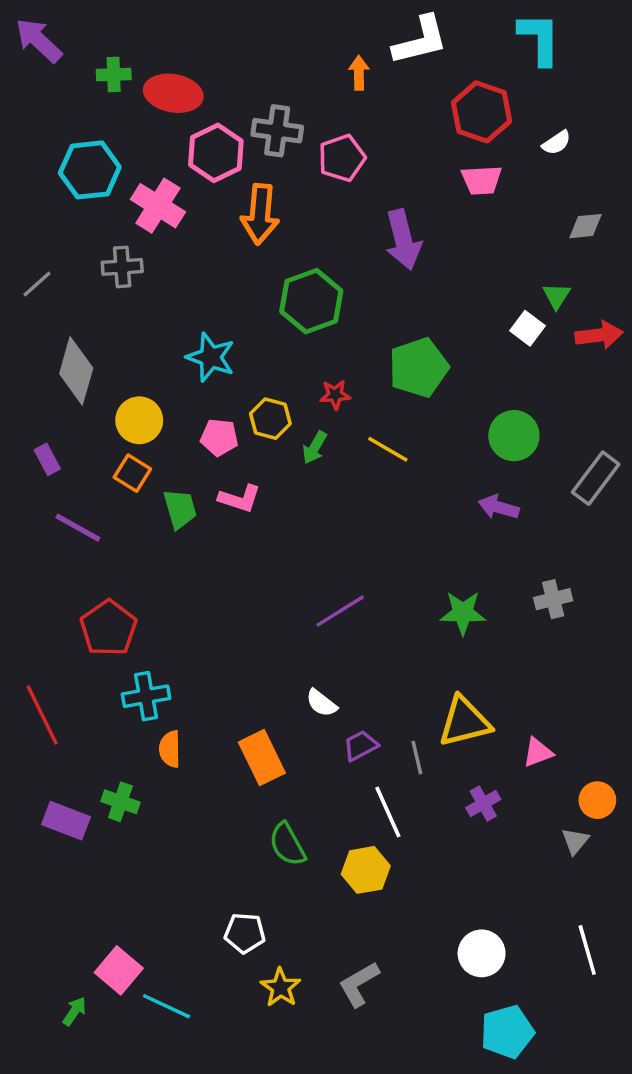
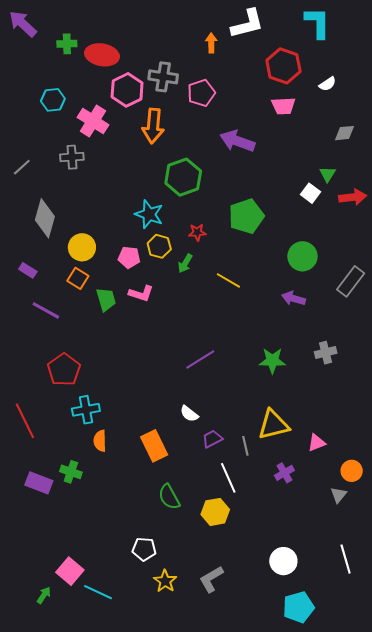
cyan hexagon: (90, 170) -> (53, 100), size x0.7
purple arrow: (403, 240) -> (237, 141), turned 124
cyan star: (211, 357) -> (149, 214), moved
yellow line: (388, 449) -> (228, 280), moved
purple rectangle: (47, 459) -> (28, 270), turned -30

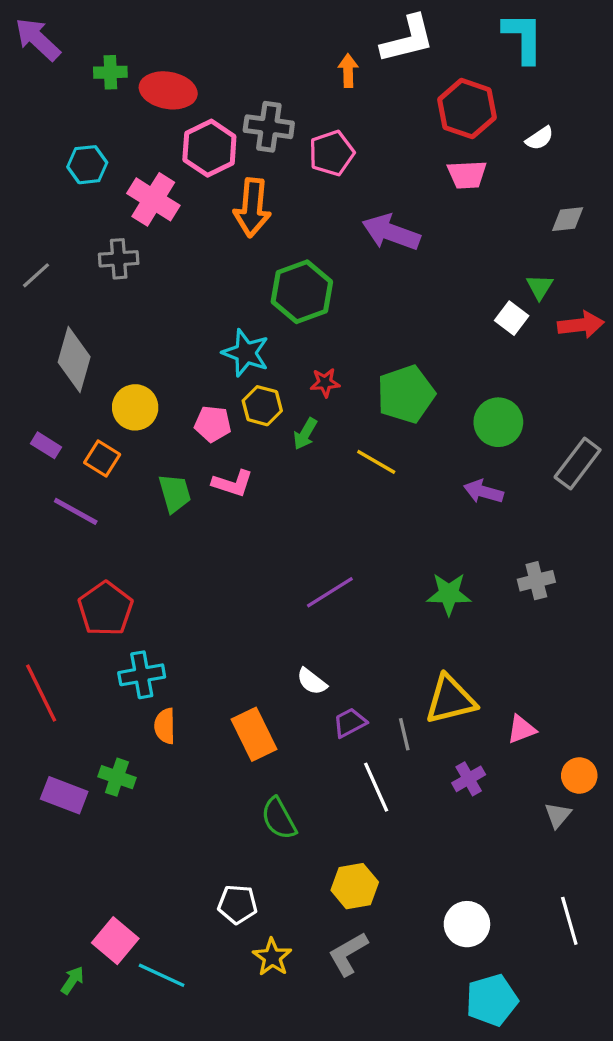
green pentagon: (246, 216) -> (406, 394), moved
orange square: (78, 278) -> (102, 459), moved
yellow hexagon: (215, 512) -> (355, 886), moved

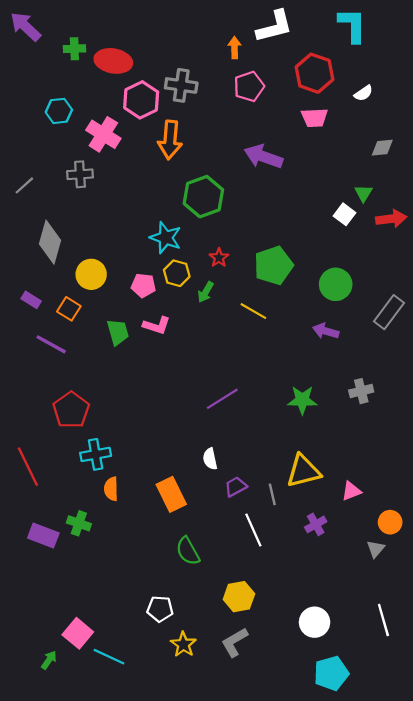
pink pentagon: (332, 153) -> (249, 87), moved
red star: (325, 383) -> (219, 258), turned -30
white semicircle: (312, 681) -> (210, 459), turned 40

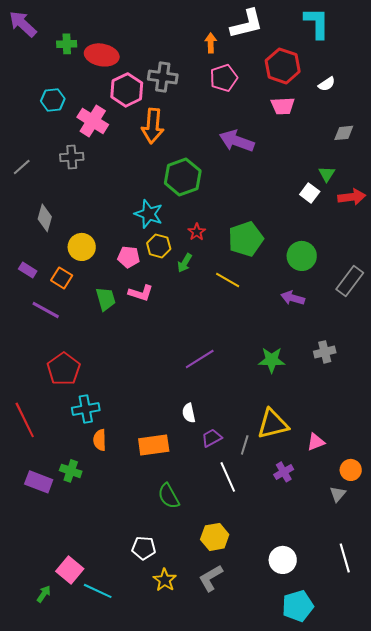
gray diamond: (50, 242) -> (45, 218), size x0.7
orange rectangle: (171, 494) -> (154, 445), turned -72
gray line: (272, 494) -> (245, 445), turned 30

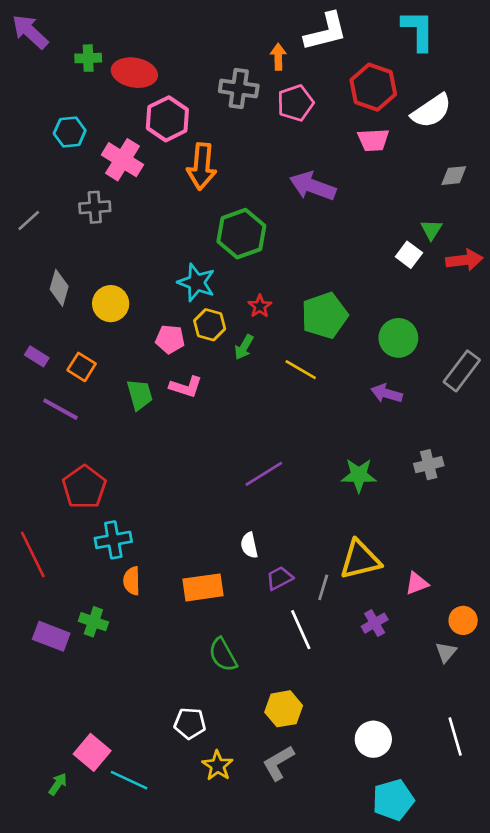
gray cross: (163, 77) -> (239, 88), moved
white semicircle: (327, 84) -> (431, 111), size x1.8
yellow circle: (82, 247) -> (111, 304), moved

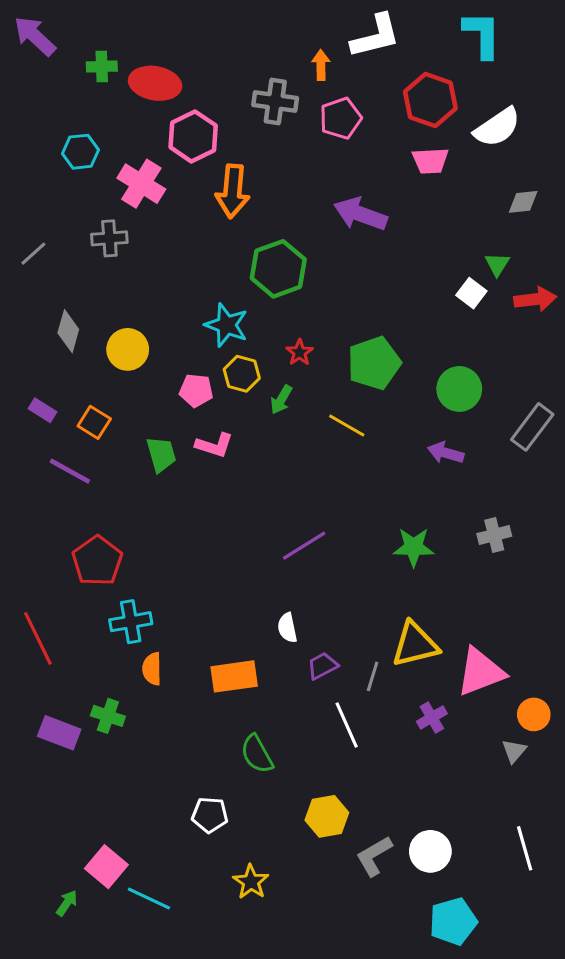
pink triangle: (417, 583) -> (481, 672), size x1.8
white pentagon: (190, 723) -> (210, 815), moved
gray L-shape: (278, 763) -> (374, 856), moved

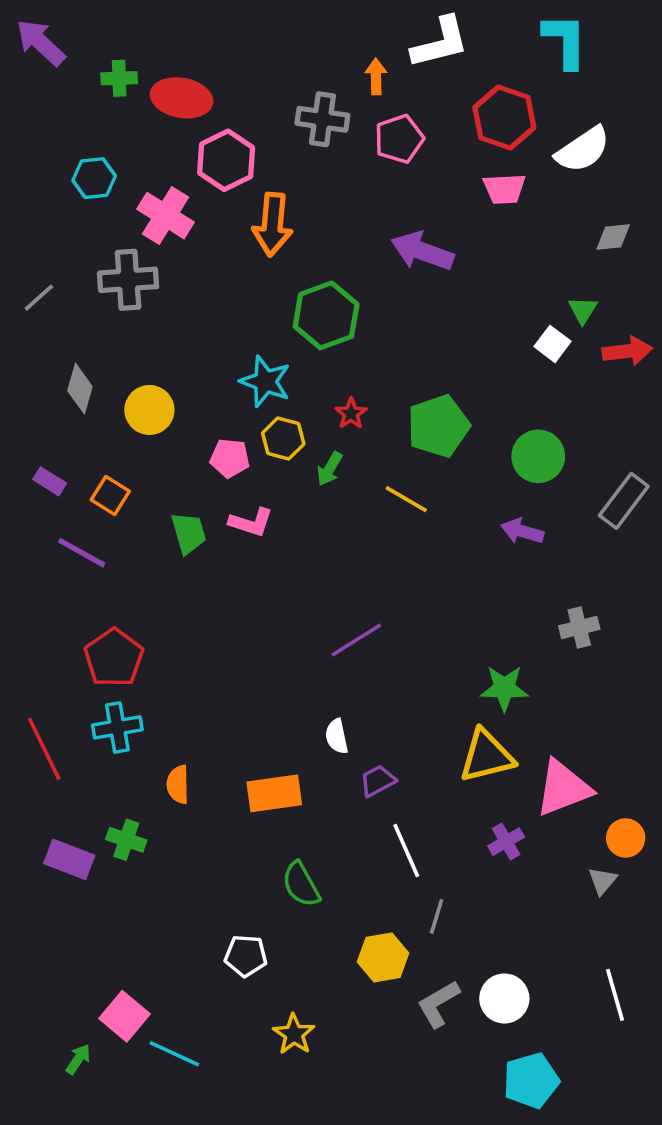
gray cross: (109, 238) -> (128, 280), size x1.4
green star: (414, 547) -> (504, 688), moved
cyan cross: (131, 622) -> (117, 727), moved
gray line: (373, 676) -> (437, 916), moved

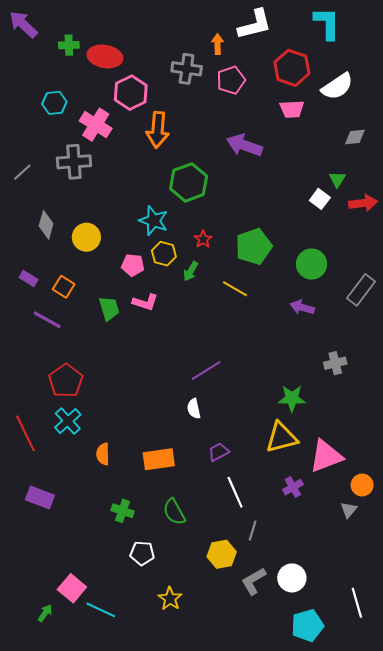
cyan cross: (117, 727) -> (68, 421), turned -32
white semicircle: (337, 736) -> (194, 409), moved
green cross: (126, 840) -> (123, 511), moved
white line: (615, 995) -> (357, 603), moved

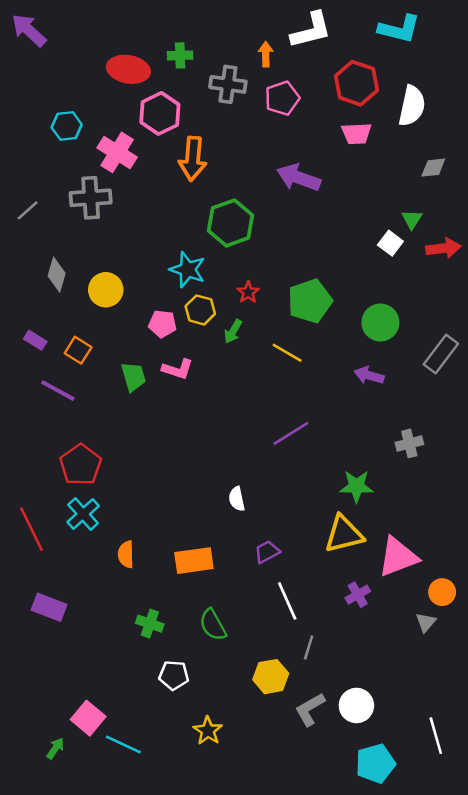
cyan L-shape: (327, 23) -> (399, 29), turned 104
green cross: (69, 45) -> (180, 55), moved
white semicircle: (337, 86) -> (412, 106), turned -44
purple line: (206, 370) -> (291, 433), moved

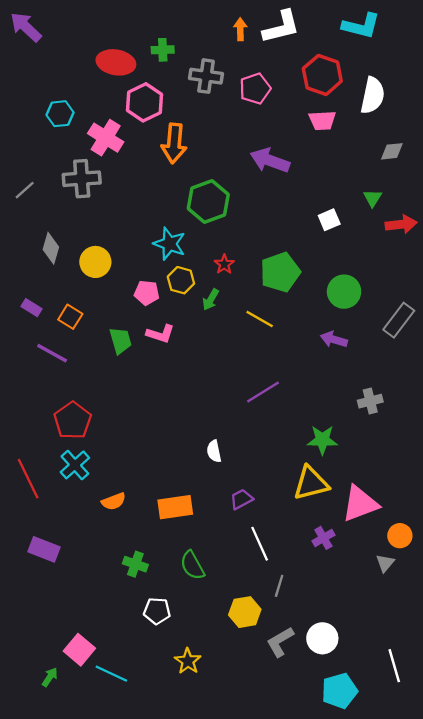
orange arrow: (266, 54) -> (240, 29), moved
white square: (390, 243) -> (329, 220), moved, turned 30
orange semicircle: (126, 554) -> (114, 501), turned -110

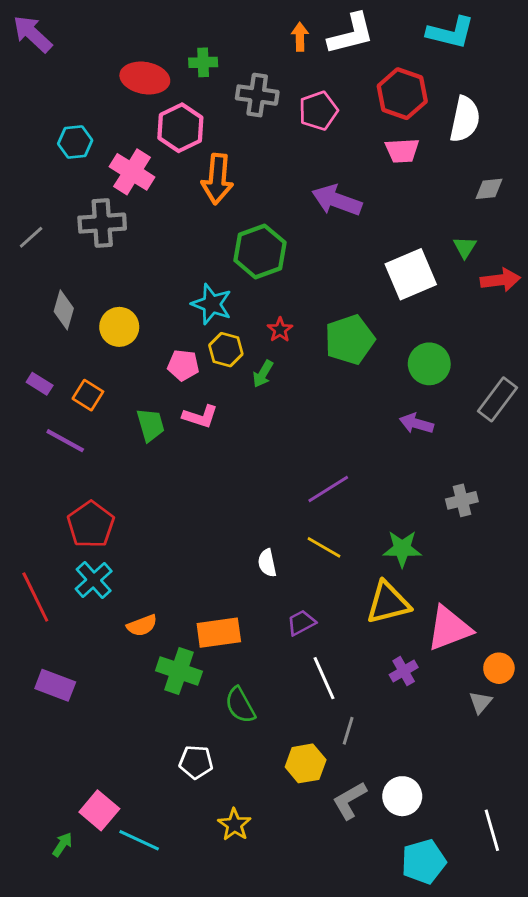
white square: (329, 220) -> (411, 274), size x1.8
yellow line: (260, 319) -> (324, 547), moved
green cross: (135, 564) -> (179, 671), moved, size x1.4

